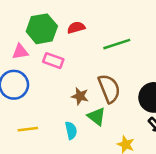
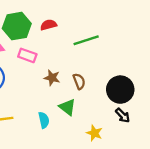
brown semicircle: (109, 89) -> (79, 81), size x0.6
brown star: (80, 96) -> (52, 78), moved

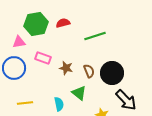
pink rectangle: (27, 55) -> (43, 58), moved
black circle: (120, 90) -> (112, 73), moved
black arrow: (123, 115) -> (126, 100), size x1.6

